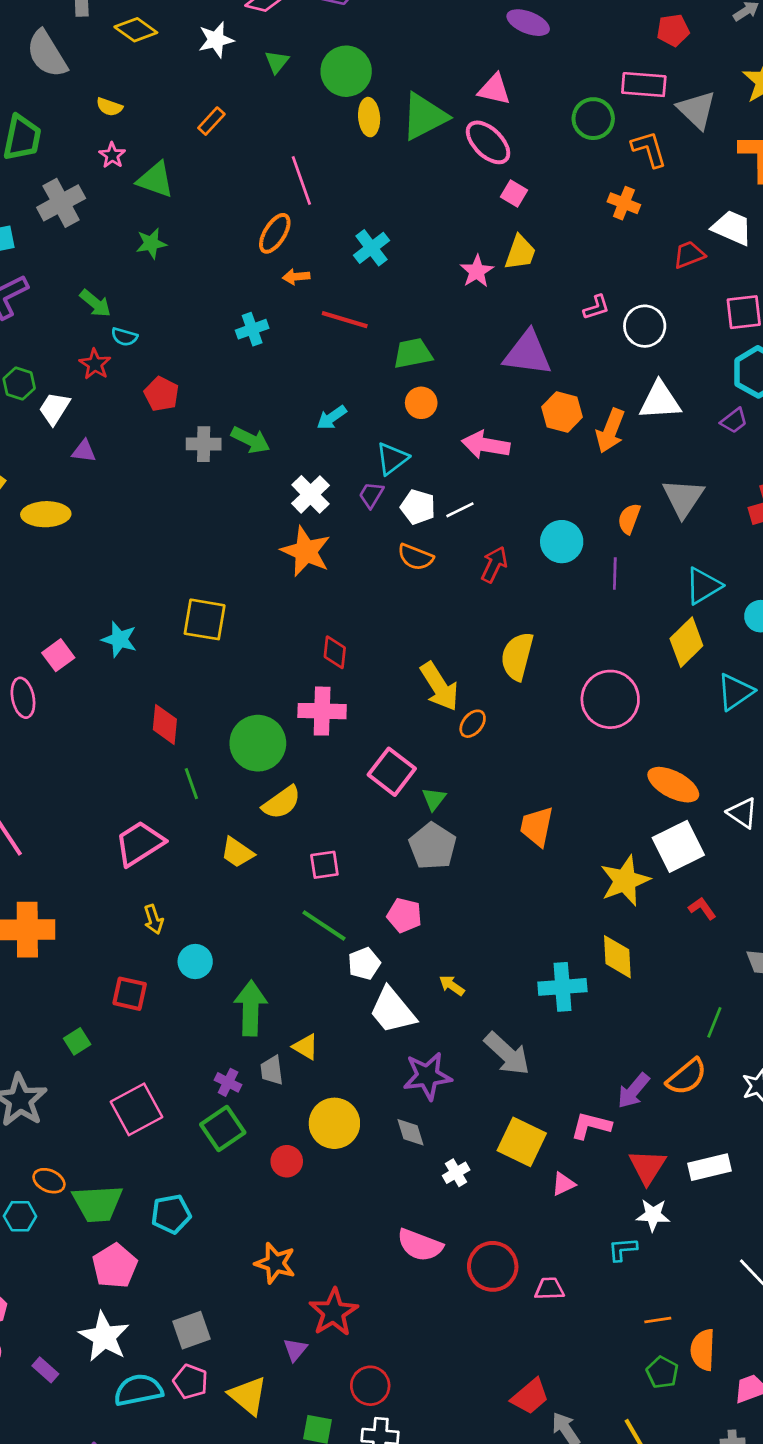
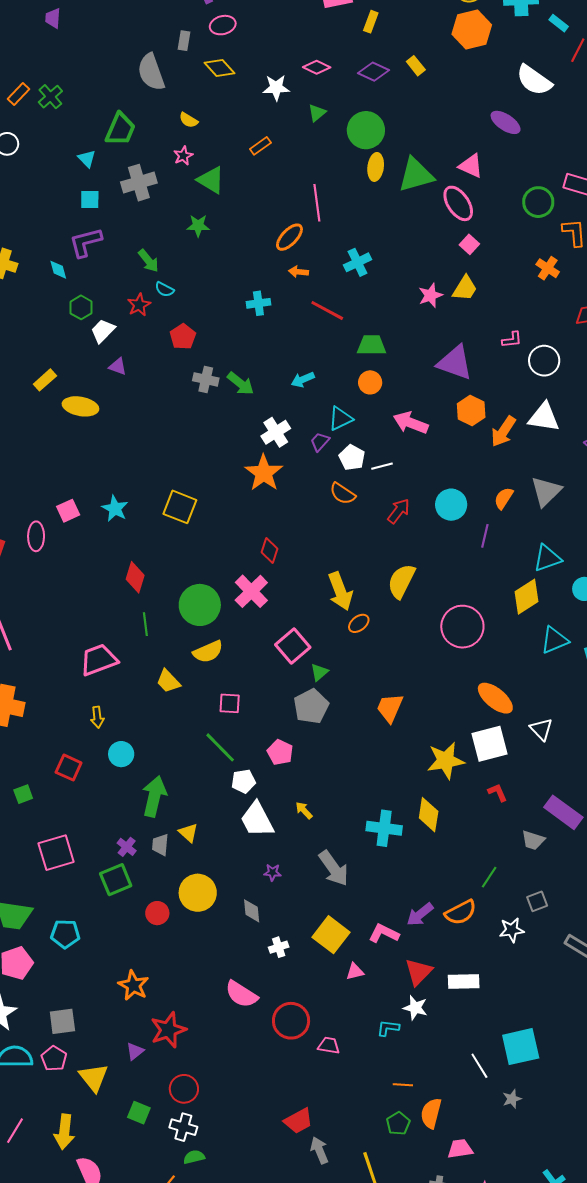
pink cross: (322, 711) -> (251, 591), turned 32
purple star: (427, 1076) -> (272, 872), size x0.5

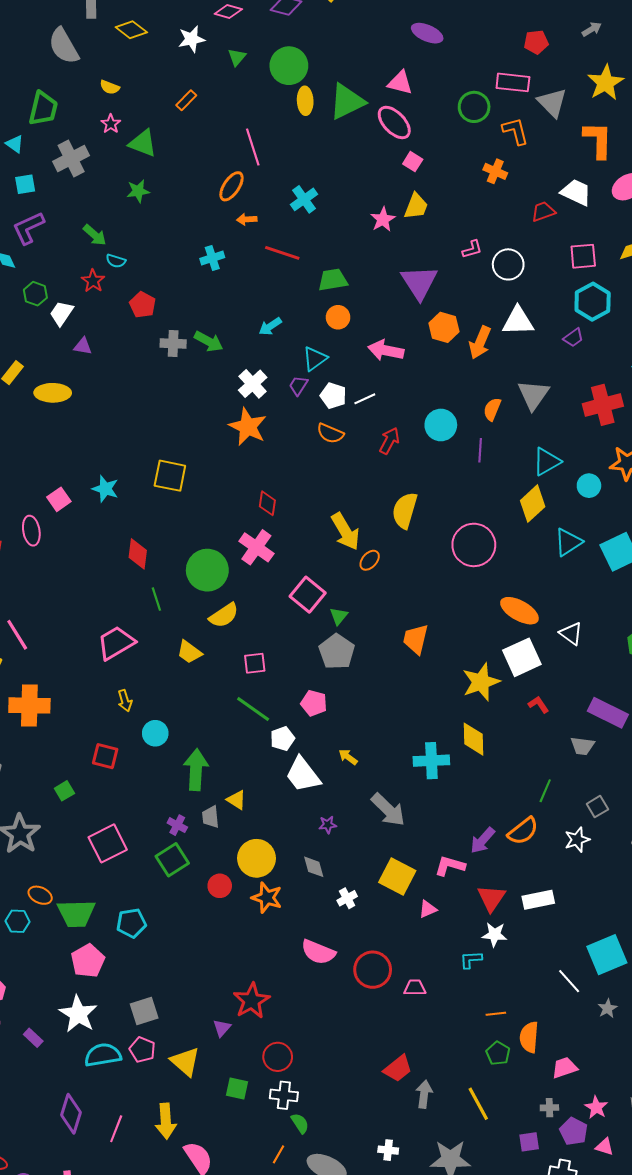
purple triangle: (455, 363) -> (419, 282), turned 48
orange star: (133, 985) -> (267, 898), moved
gray arrow: (319, 1150) -> (424, 1094), turned 40
green semicircle: (194, 1157) -> (300, 1123), turned 80

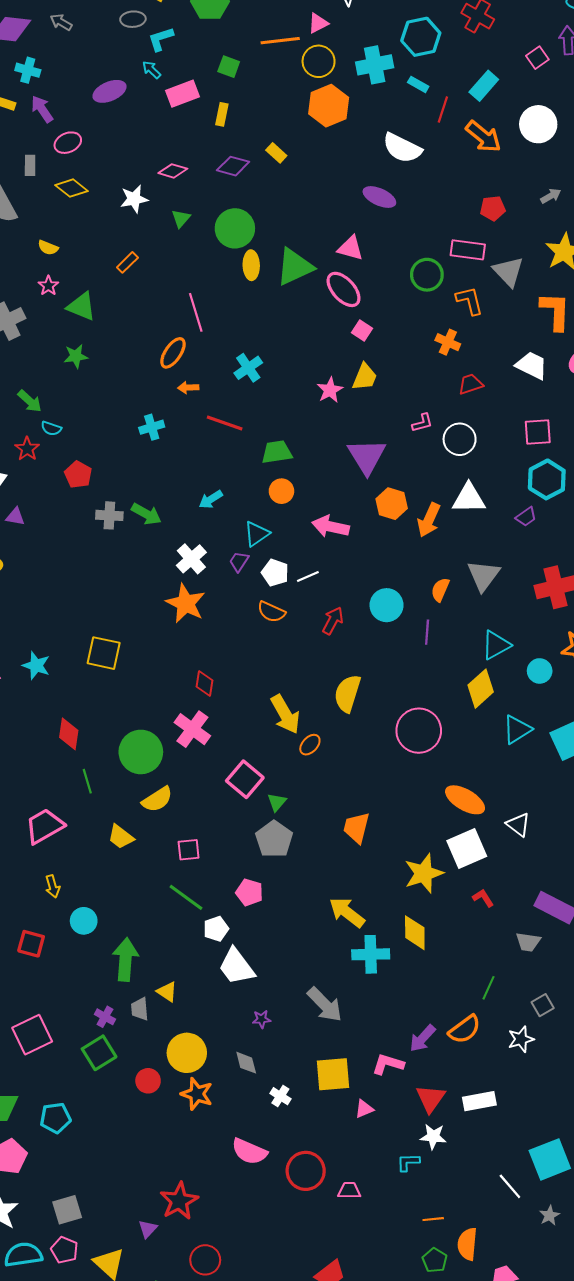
red trapezoid: (543, 212) -> (471, 384), moved
yellow arrow: (348, 757) -> (347, 912), moved, size x1.8
yellow square: (397, 876) -> (333, 1074), turned -33
white cross: (347, 898) -> (280, 1096), turned -30

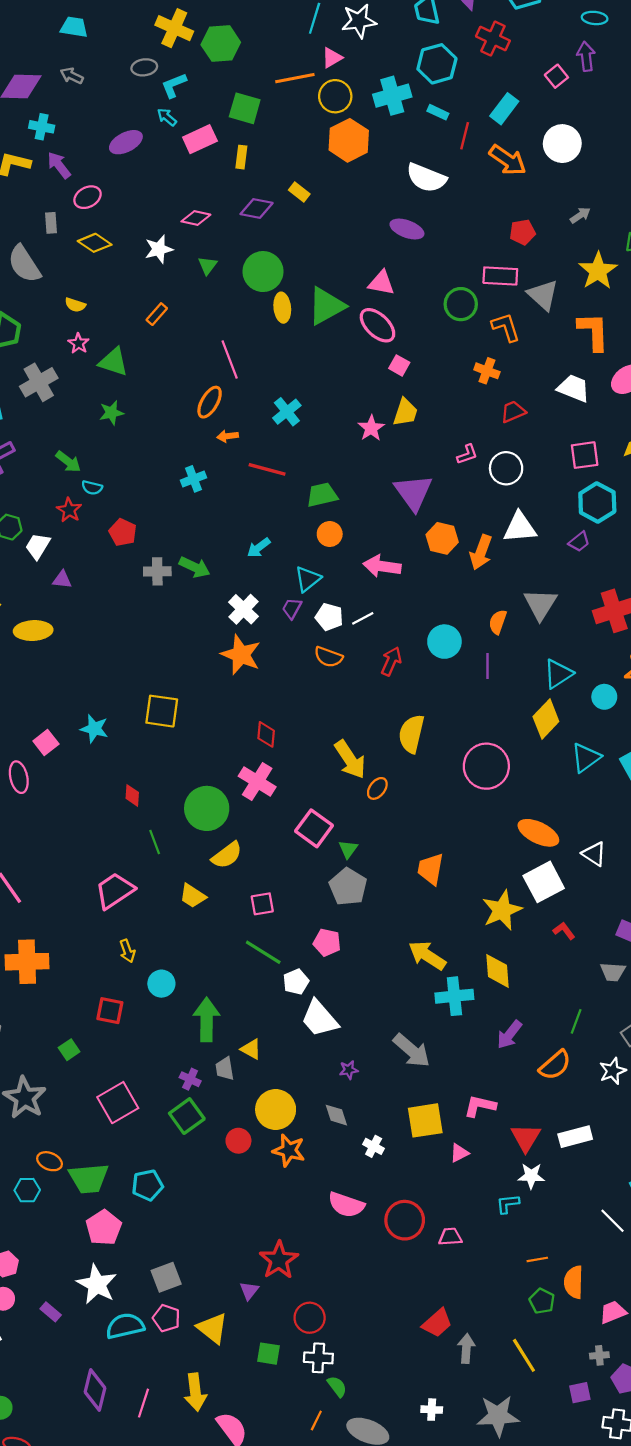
green square: (229, 67) -> (245, 108), size x1.4
red diamond: (69, 734) -> (132, 795), size x0.7
purple arrow: (422, 1038) -> (509, 1035), moved

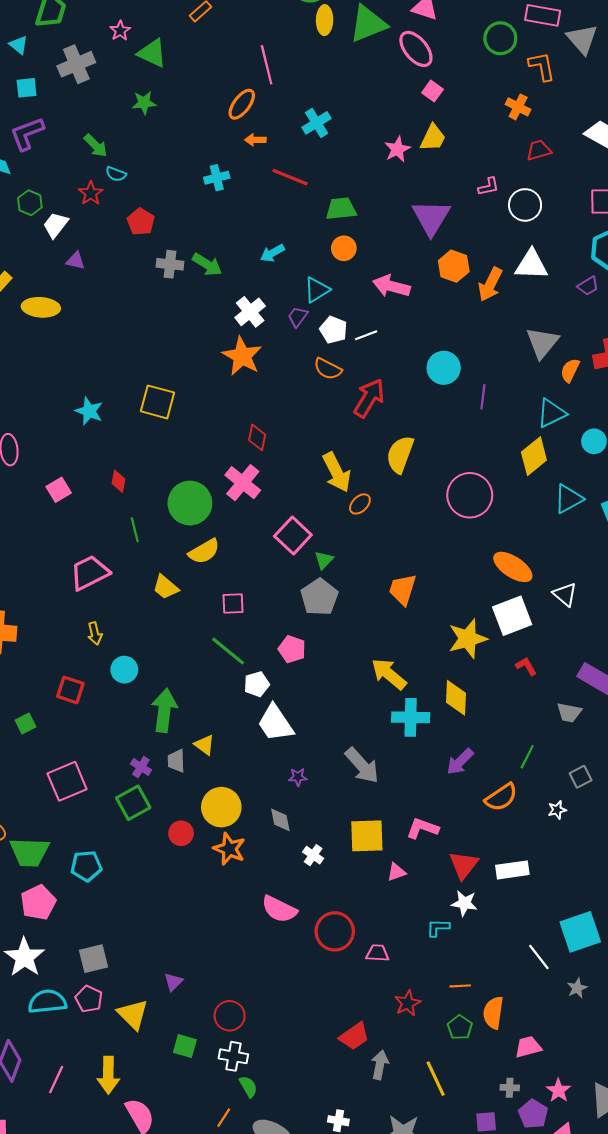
orange semicircle: (498, 622) -> (570, 370), moved
red arrow: (391, 661) -> (369, 398), moved, size x1.4
pink square: (46, 743) -> (59, 490), moved
white star: (613, 1071) -> (557, 810), size x0.7
red star: (279, 1260) -> (408, 1003), moved, size x0.7

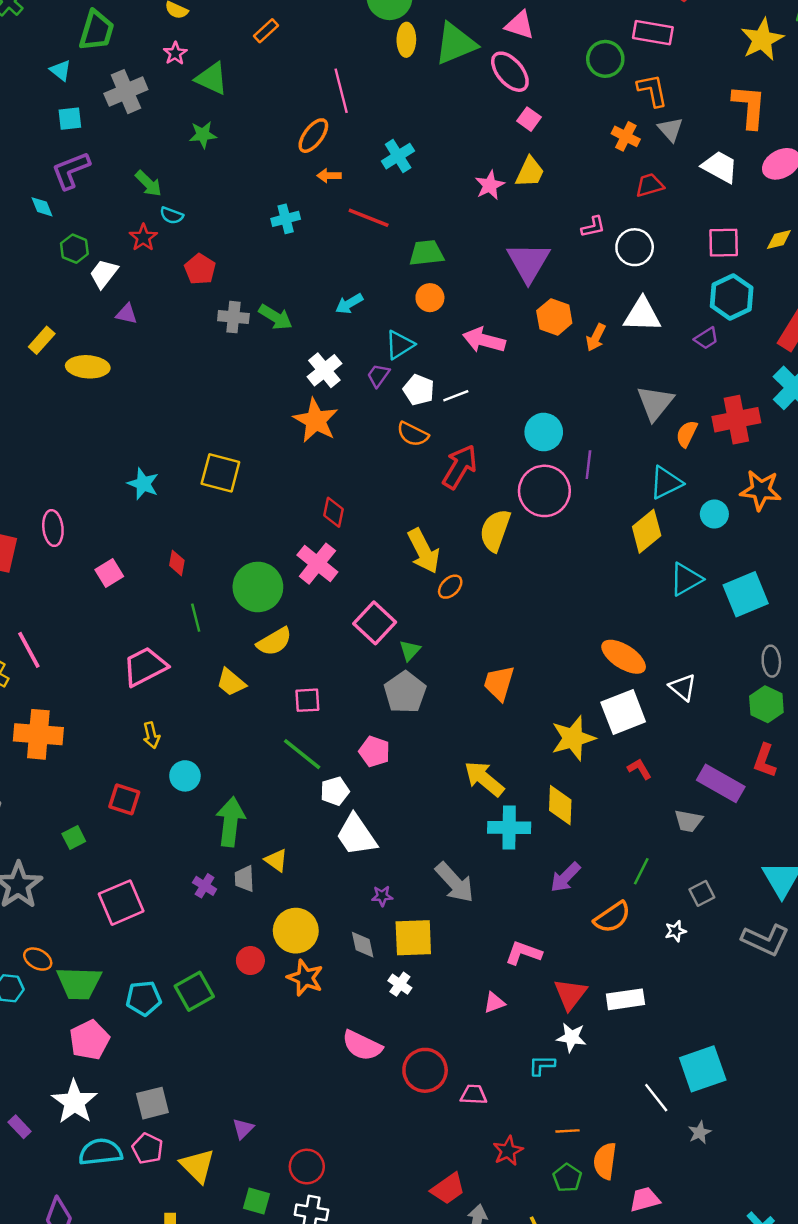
gray triangle: (582, 39) -> (670, 129), moved, size x0.7
orange arrow: (490, 284) -> (596, 337), size x0.7
pink circle: (470, 495) -> (544, 491), moved
green square: (133, 803) -> (194, 991), moved
yellow square: (367, 836) -> (413, 938), moved

